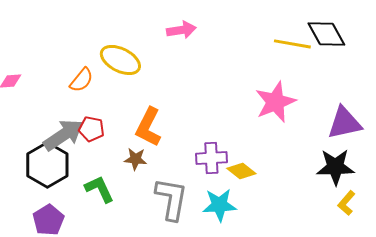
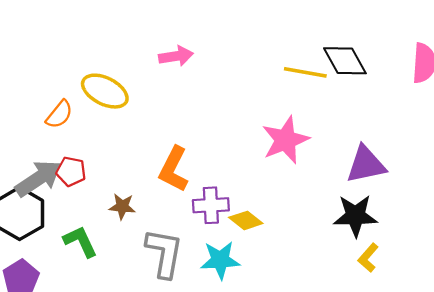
orange L-shape: (148, 127) -> (174, 169), moved

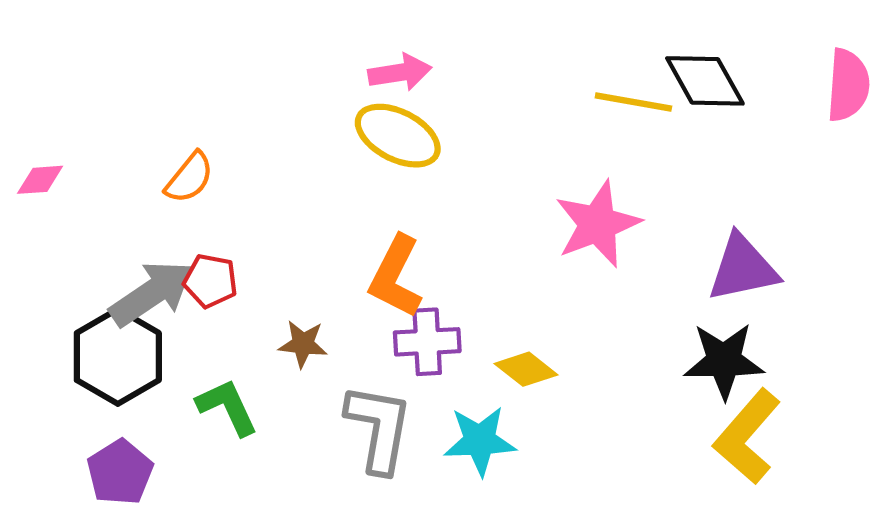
yellow ellipse: (105, 91) -> (398, 136), moved
purple cross: (211, 205) -> (427, 342), moved
yellow L-shape: (368, 258) -> (747, 437), size x1.8

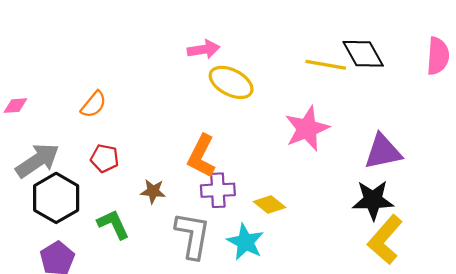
yellow ellipse: (398, 136) -> (231, 82), moved
gray arrow: (152, 293) -> (37, 161), moved
cyan star: (480, 441) -> (245, 242), turned 30

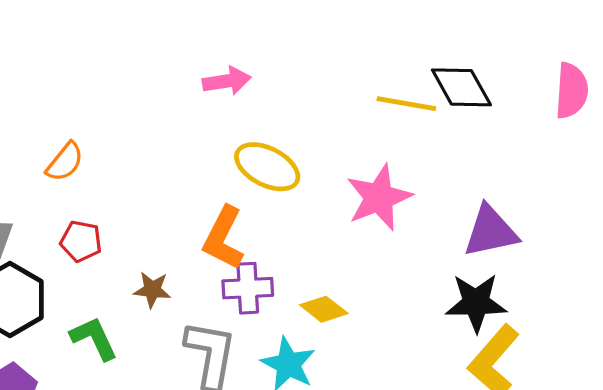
yellow ellipse: (231, 82) -> (267, 167), moved

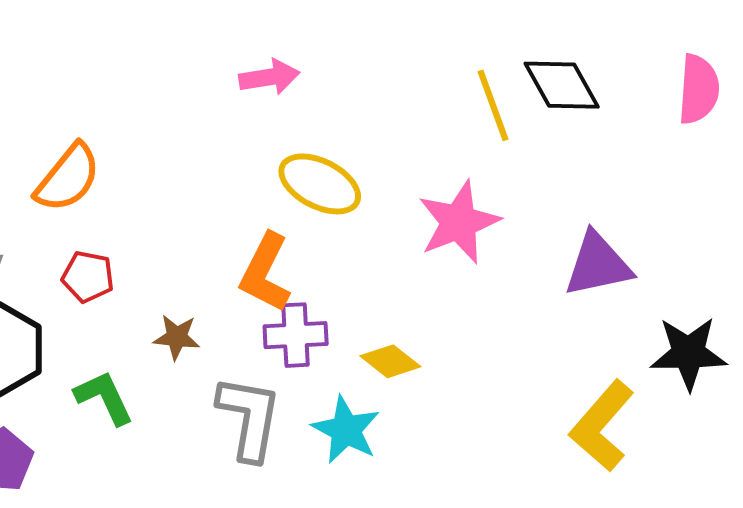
yellow line: (406, 104) -> (493, 105), turned 60
orange semicircle: (65, 162) -> (68, 178), size x1.4
black star: (476, 303) -> (689, 353), moved

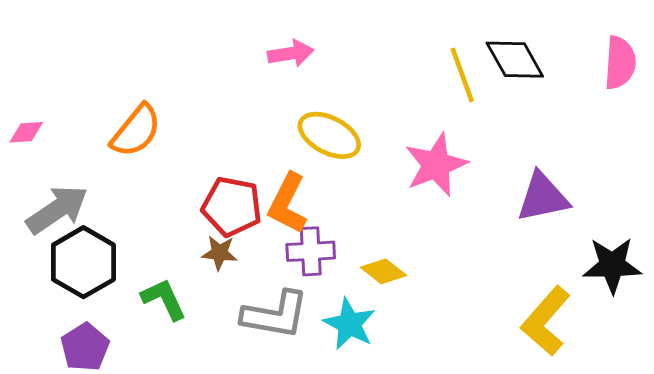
red pentagon: (88, 277) -> (232, 206), moved, size x1.5
gray L-shape: (249, 418) -> (275, 315), turned 90

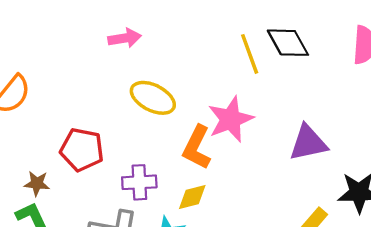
orange L-shape: (288, 203) -> (197, 147), moved
brown star: (220, 253) -> (37, 183), moved
yellow diamond: (383, 271) -> (192, 197), turned -52

